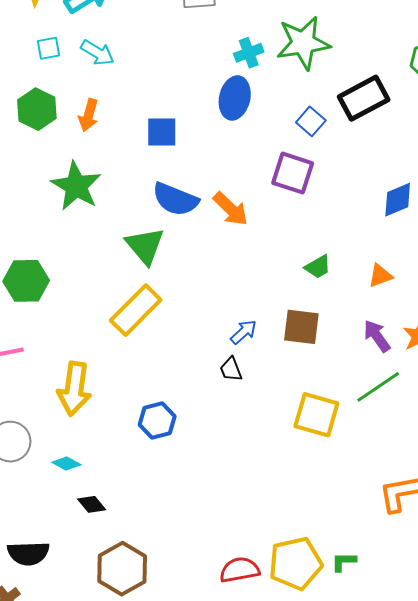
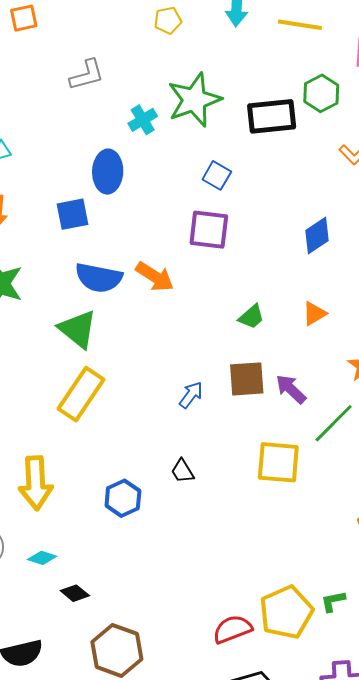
blue ellipse: (235, 98) -> (108, 172), moved
black rectangle: (364, 98) -> (272, 116), moved, turned 33
purple arrow: (377, 336) -> (291, 389), moved
black trapezoid: (231, 369) -> (182, 471), moved

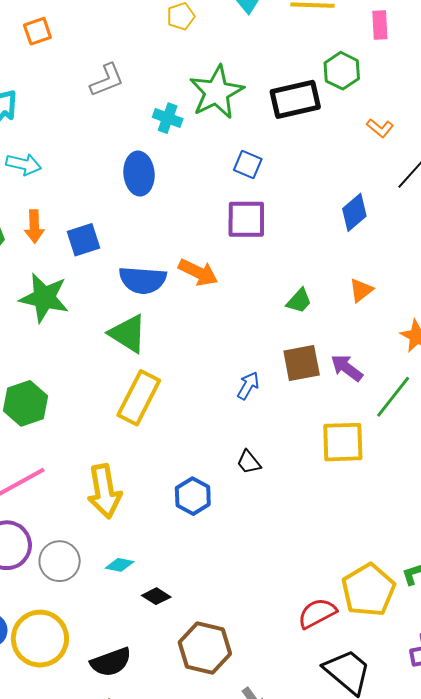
cyan cross: (143, 120) -> (168, 118), turned -32
blue square: (72, 214) -> (84, 240), moved

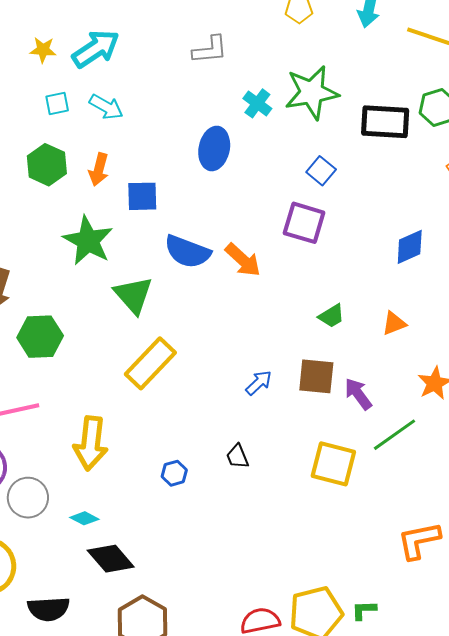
green triangle: (128, 334) -> (133, 295), moved
blue hexagon: (193, 496) -> (174, 473), size x0.7
black diamond: (156, 596) -> (111, 559), size x1.6

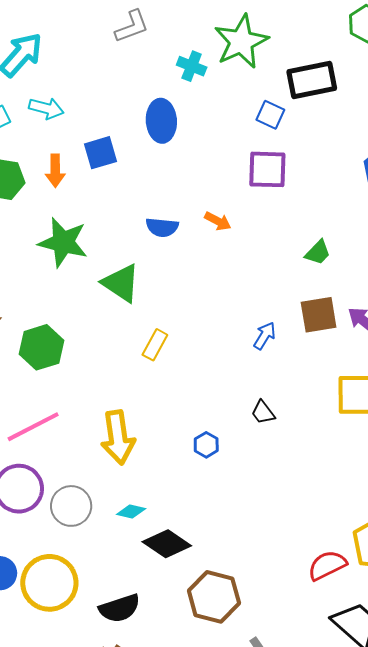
black rectangle: (385, 122) -> (312, 80), moved
blue square: (142, 196) -> (101, 153), moved
blue semicircle: (187, 252) -> (162, 227), size x0.7
orange arrow: (243, 260) -> (218, 221), size x0.7
yellow rectangle: (150, 363) -> (155, 345), size x0.6

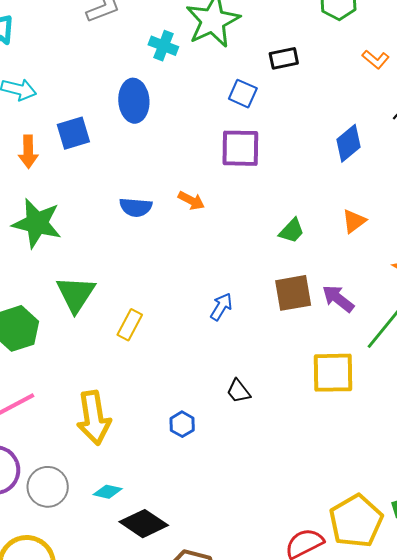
black rectangle: (312, 80) -> (284, 58), size x0.6
green triangle: (121, 283) -> (76, 294), moved, turned 30
blue arrow: (265, 336) -> (221, 307), moved

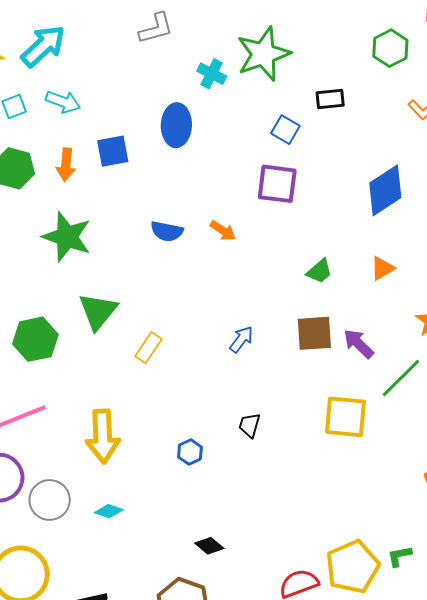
blue diamond: (349, 143) -> (385, 190), size x1.4
black trapezoid: (239, 391) -> (250, 425), turned 48
black diamond: (144, 524) -> (209, 546), moved, size x0.6

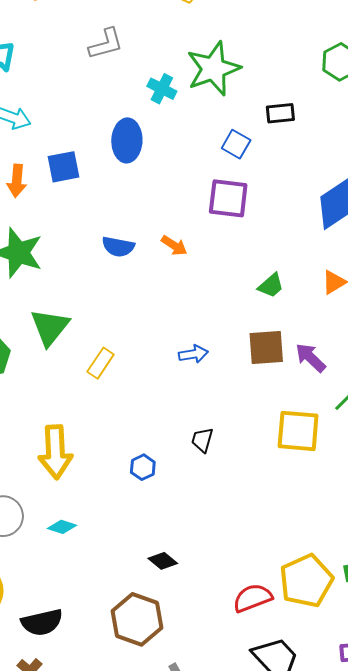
blue arrow: (241, 339) -> (193, 354), turned 44

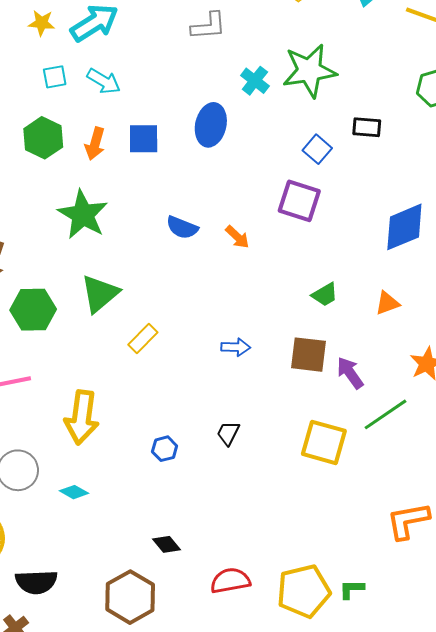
red semicircle: (253, 598) -> (230, 581), moved

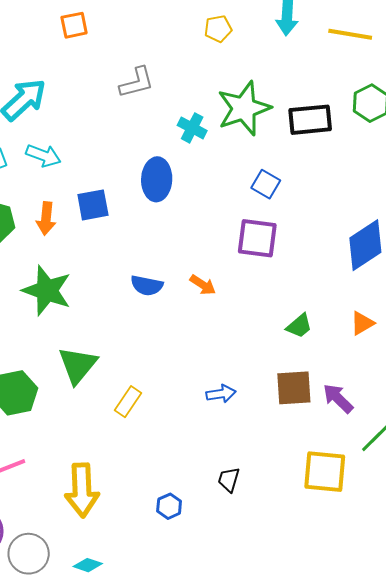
black rectangle: (367, 127) -> (310, 120), moved, size x1.5

